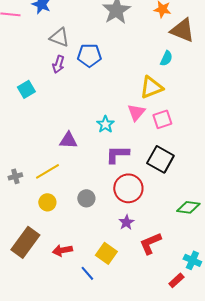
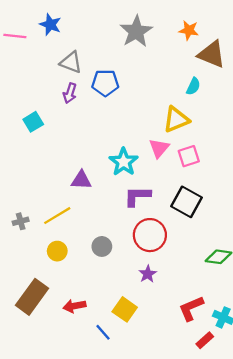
cyan star: (105, 124) -> (124, 162), size x1.4
red L-shape: (150, 243) -> (191, 308), moved

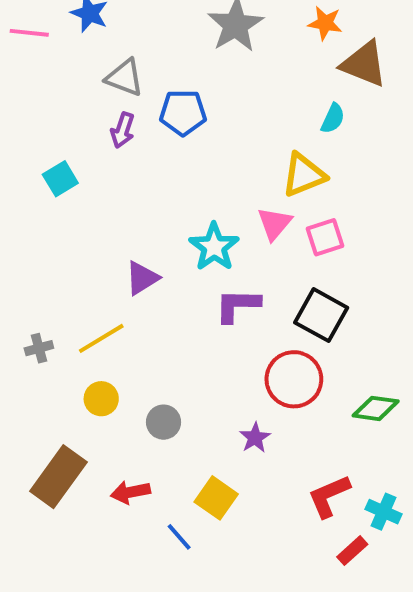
purple triangle: (81, 180) -> (142, 278), turned -35
red circle: (150, 235) -> (294, 379), moved
gray circle: (102, 246) -> (164, 422), moved

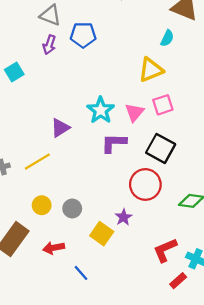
pink triangle: (274, 224) -> (134, 112), moved
yellow circle: (101, 399) -> (42, 205), moved
yellow square: (216, 498) -> (102, 234), moved

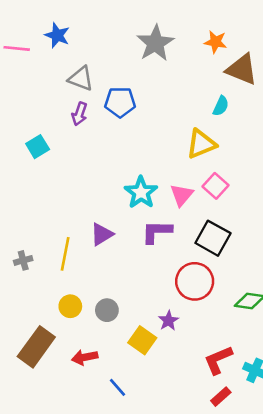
pink square: (163, 105) -> (216, 186), turned -30
purple triangle: (60, 128) -> (102, 234), moved
yellow line: (37, 162) -> (65, 254), turned -48
red rectangle: (178, 281) -> (221, 397), moved

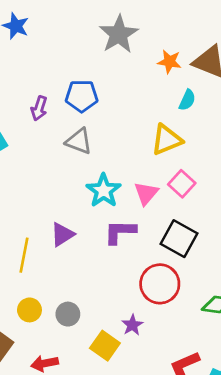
orange star: (216, 42) -> (169, 62), moved
gray triangle: (81, 79) -> (79, 141), moved

